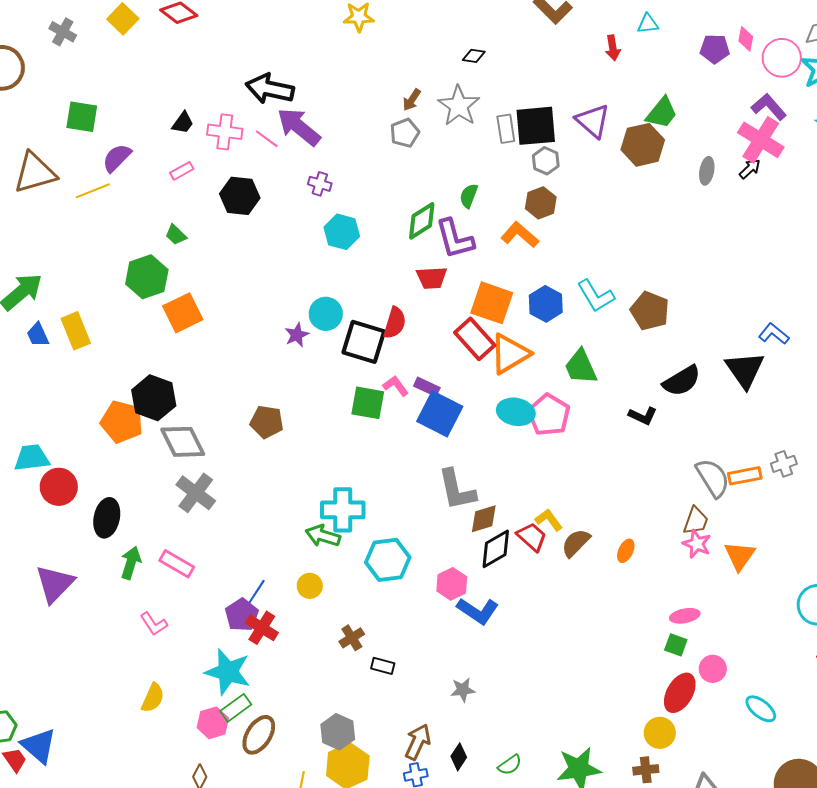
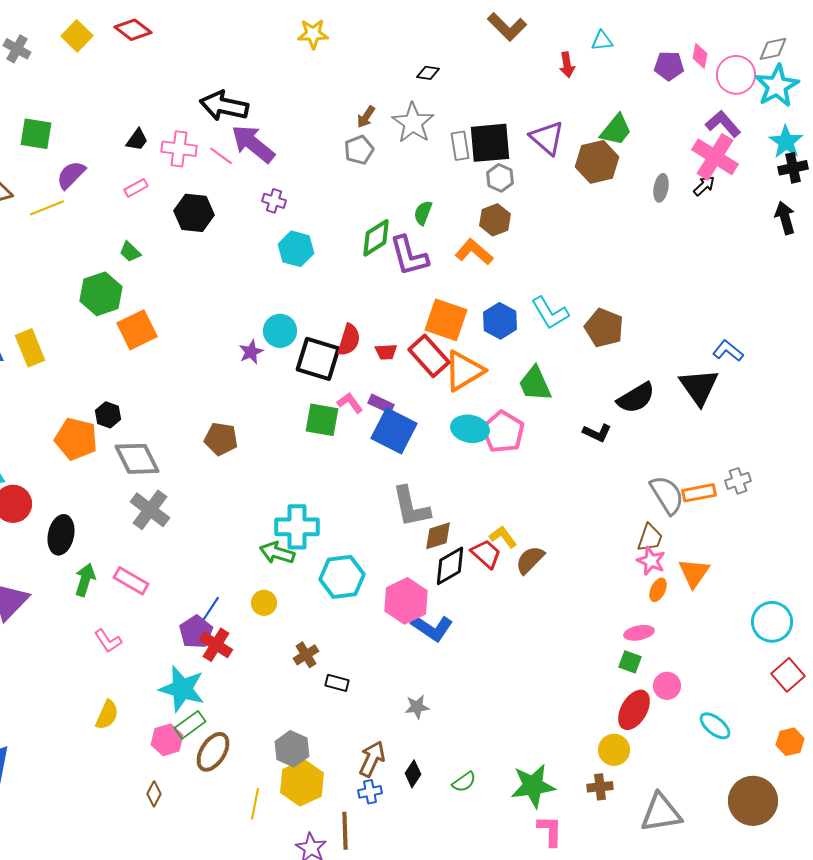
red trapezoid: (432, 278) -> (386, 352), moved, size x0.7
black hexagon: (154, 398) -> (108, 415), size x0.6
orange ellipse: (626, 551) -> (658, 590), moved
pink hexagon: (452, 584) -> (406, 601), size x1.4

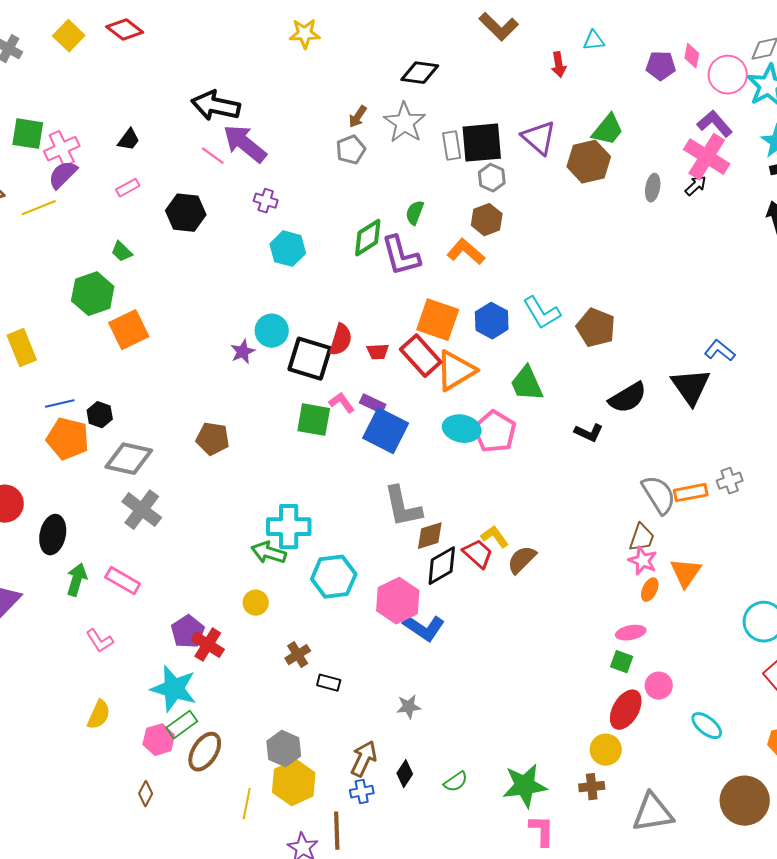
black diamond: (428, 73) -> (420, 73), size x1.6
pink cross: (179, 149) -> (62, 149), moved, turned -32
gray diamond: (137, 459) -> (129, 459), turned -51
blue line: (210, 610) -> (60, 404), moved, turned 44

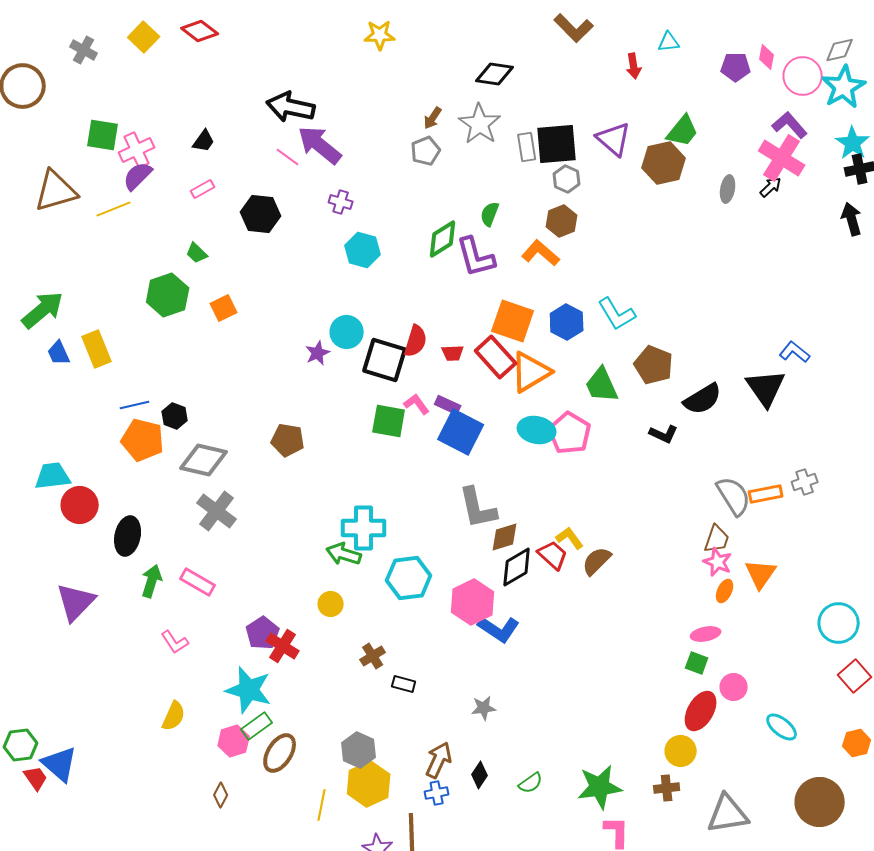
brown pentagon: (596, 328) -> (654, 365), moved
orange square: (129, 330) -> (224, 308), moved, size x0.7

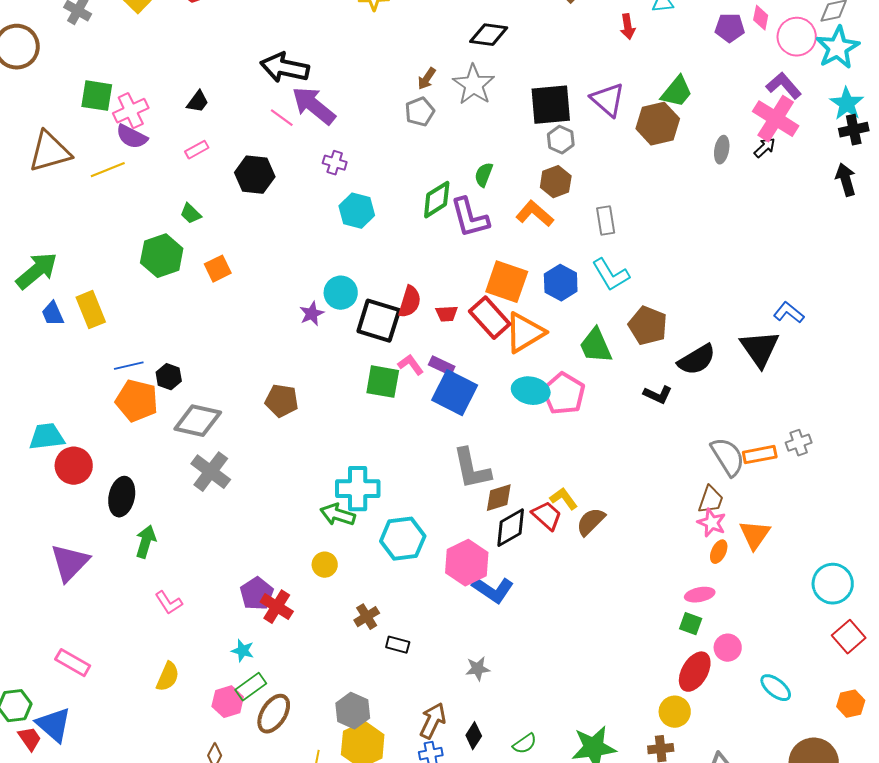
gray rectangle: (527, 147) -> (606, 221), moved
purple semicircle: (138, 176) -> (132, 137), turned -108
pink rectangle: (198, 582) -> (73, 663), moved
cyan star: (249, 690) -> (243, 651), size x0.5

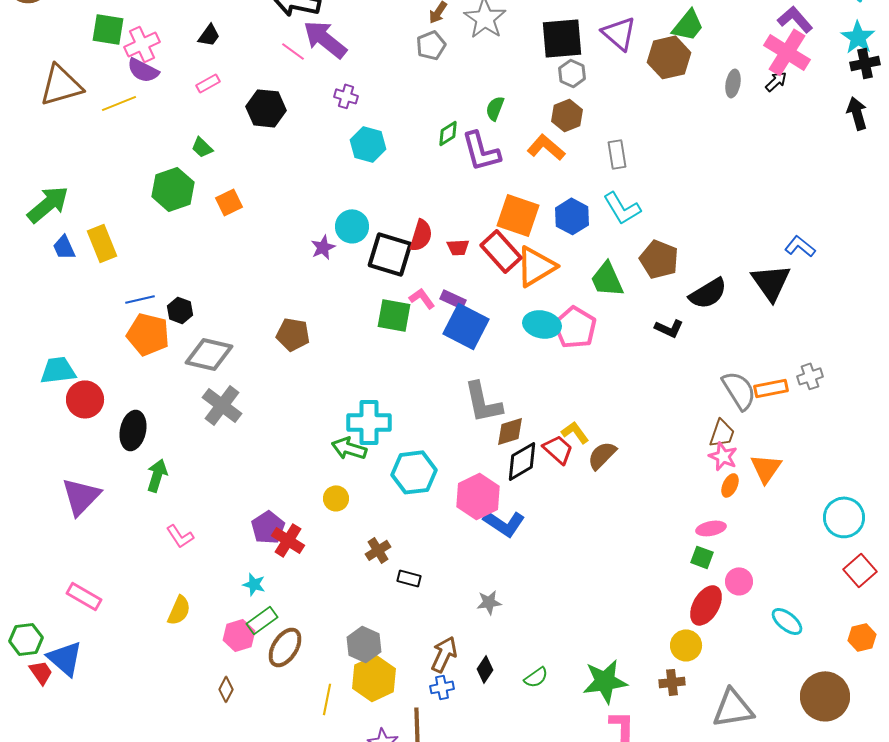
green diamond: (437, 200) -> (448, 133), size x0.7

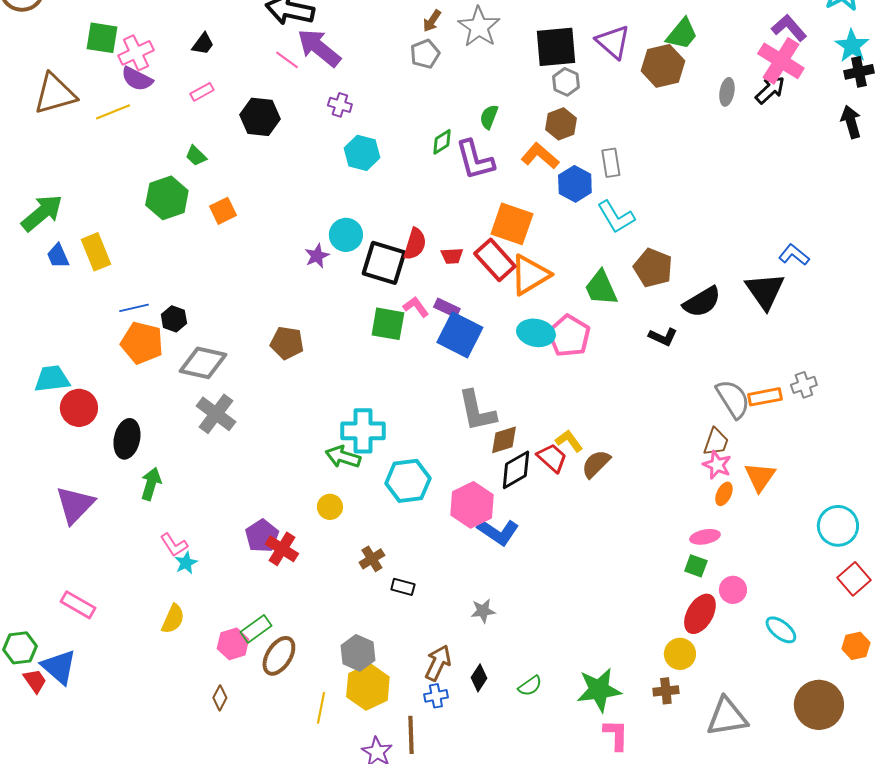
black arrow: (776, 81) -> (770, 90), size x1.4
blue hexagon: (572, 216) -> (575, 184), moved
cyan star: (254, 584) -> (186, 563), moved, turned 30

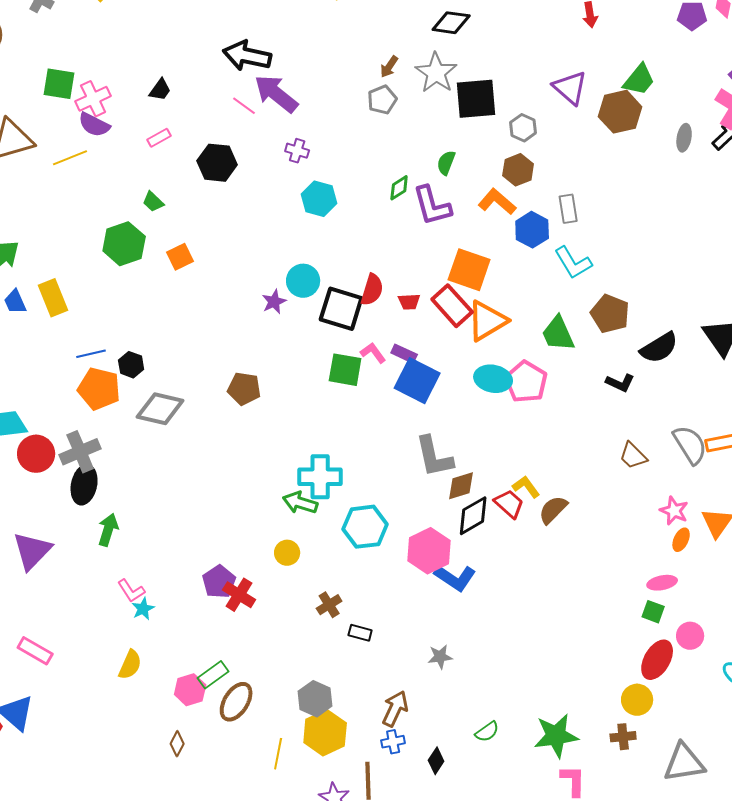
black square: (556, 47) -> (476, 99), moved
gray cross: (216, 414) -> (80, 452), moved, turned 30
brown trapezoid: (716, 442) -> (633, 456), moved, turned 116
black diamond: (479, 678) -> (436, 761), moved

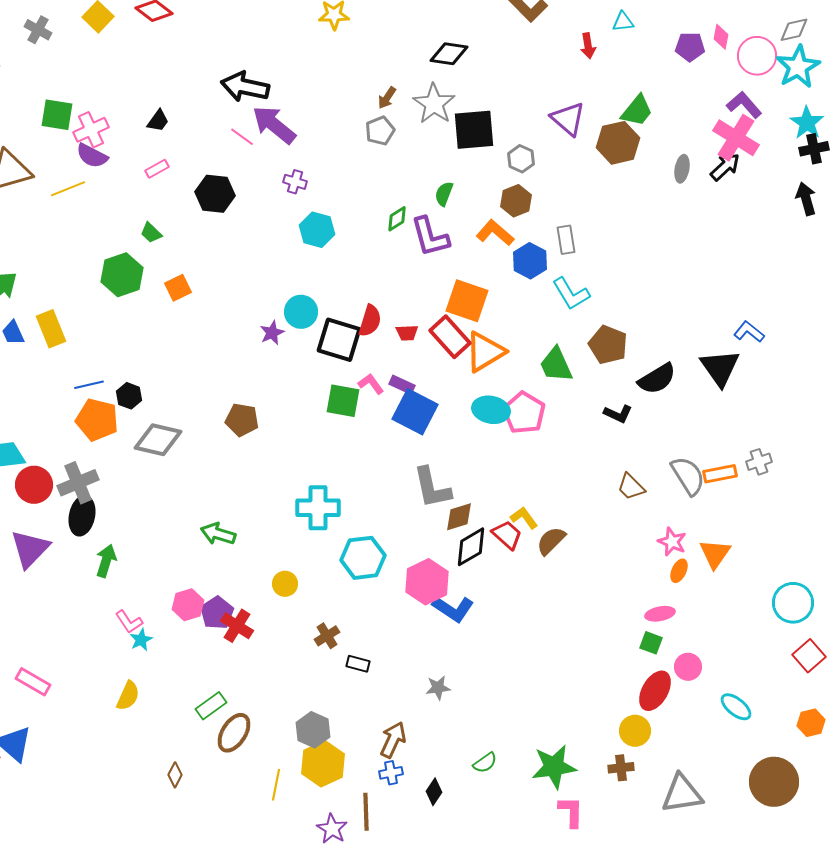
green arrow: (300, 503) -> (218, 534), moved
purple triangle: (32, 551) -> (30, 549), moved
pink hexagon: (190, 690) -> (188, 605), moved

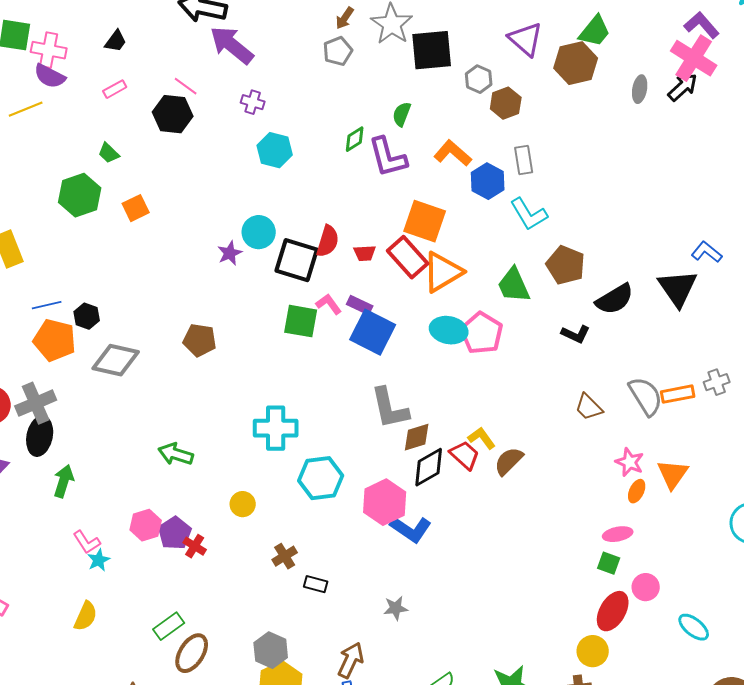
pink cross: (91, 130) -> (49, 50), turned 36
pink line: (242, 137) -> (186, 86), moved
brown hexagon: (516, 201) -> (506, 103), moved
red cross: (237, 626) -> (195, 546), size x0.7

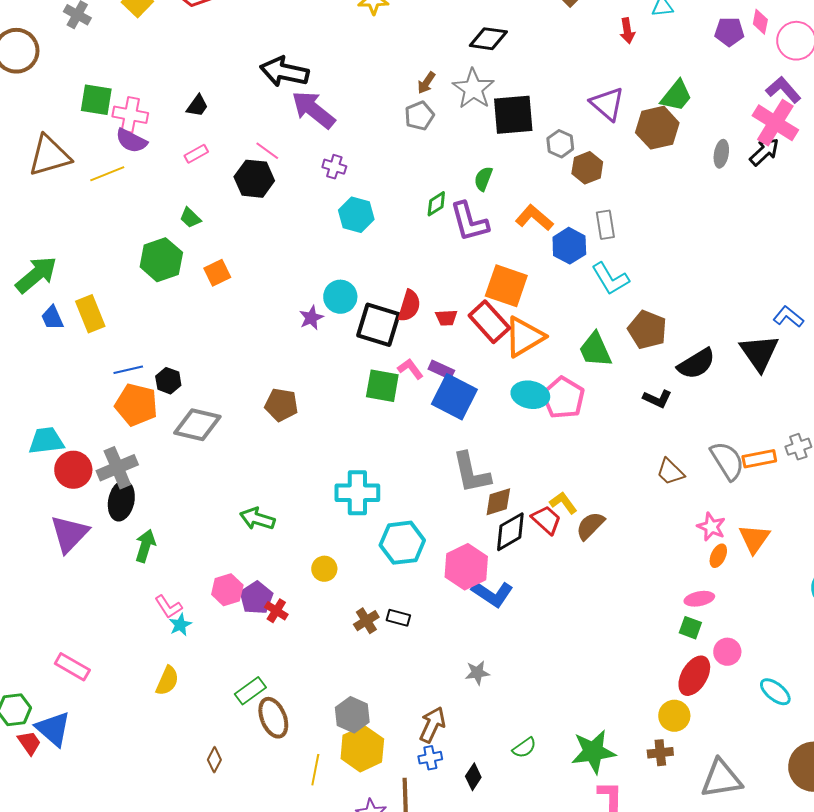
black rectangle: (316, 584) -> (398, 618), moved
brown ellipse: (192, 653) -> (273, 718), turned -54

